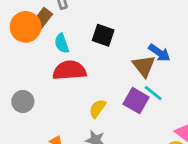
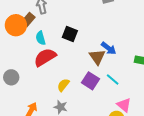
red semicircle: (69, 70) -> (45, 57), turned -30
cyan line: (153, 93) -> (113, 80), moved

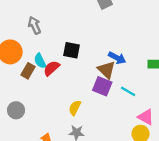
brown rectangle: (28, 20) -> (28, 71), moved
red semicircle: (45, 57) -> (51, 68), moved, size x0.7
purple square: (91, 81) -> (102, 86), moved

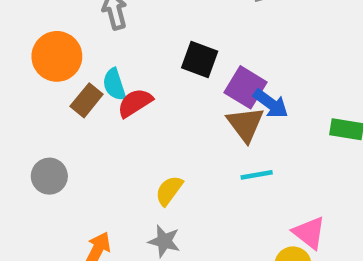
black square: (71, 50) -> (200, 59), moved
purple square: (102, 86) -> (246, 87), moved
cyan line: (128, 91) -> (257, 175), moved, turned -49

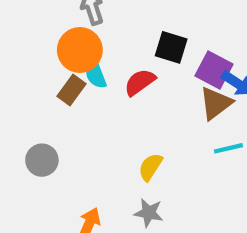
orange circle: (57, 56) -> (80, 50), moved
red semicircle: (135, 103) -> (140, 82), moved
brown triangle: (245, 124) -> (216, 103), turned 33

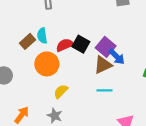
black square: (171, 47) -> (81, 44), moved
orange circle: (80, 50) -> (47, 64), moved

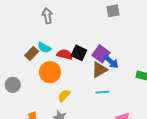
cyan semicircle: (42, 36) -> (44, 48), turned -48
red semicircle: (65, 45) -> (65, 54), turned 42

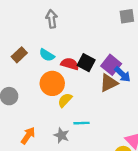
brown rectangle: (32, 53) -> (19, 55), moved
cyan line: (102, 92) -> (81, 123), moved
yellow semicircle: (64, 96) -> (65, 100), moved

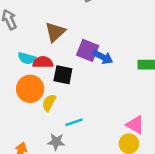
cyan semicircle: (47, 55) -> (27, 58), moved
black square: (86, 63) -> (63, 75), moved
brown triangle: (109, 83) -> (55, 32), moved

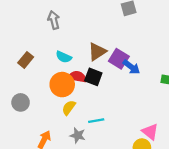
brown triangle: (55, 32) -> (97, 52), moved
red semicircle: (43, 62) -> (77, 77), moved
yellow semicircle: (49, 103) -> (69, 108), moved

